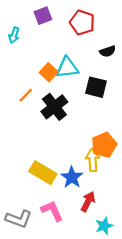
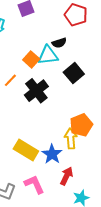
red pentagon: (82, 22) -> (76, 15), moved
black semicircle: (108, 51) -> (59, 43), moved
black square: (96, 87) -> (74, 73), turned 36

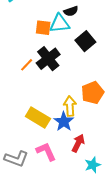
orange square: (31, 59) -> (43, 28), turned -35
orange line: (10, 80) -> (27, 65), moved
yellow arrow: (71, 139) -> (70, 106), moved

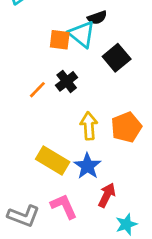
cyan triangle: (60, 24) -> (82, 34), turned 45
black cross: (48, 59) -> (67, 81), size x0.7
yellow arrow: (70, 106) -> (89, 126), moved

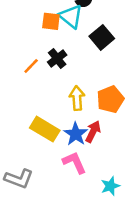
red arrow: (107, 195) -> (93, 132), moved
pink L-shape: (64, 206) -> (74, 162), moved

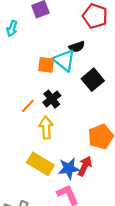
yellow arrow: (77, 98) -> (46, 127), moved
blue star: (76, 134) -> (69, 168), turned 30

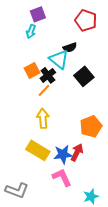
cyan arrow: (12, 29) -> (31, 31), moved
orange square: (46, 65) -> (32, 70), moved, turned -35
black cross: (52, 99) -> (48, 75), moved
orange line: (28, 106) -> (44, 90), moved

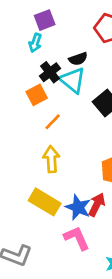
black semicircle: (70, 47) -> (78, 59), moved
black cross: (48, 75) -> (50, 72), moved
blue star: (63, 154) -> (78, 207), turned 30

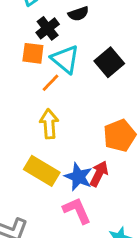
cyan triangle: (73, 80) -> (65, 59), moved
orange square: (37, 95) -> (33, 53), turned 35

